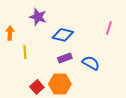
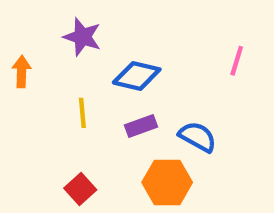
yellow line: (25, 52) -> (82, 113), moved
orange hexagon: (60, 84) -> (167, 182), moved

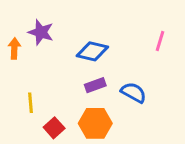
purple star: (82, 37) -> (41, 32), moved
yellow line: (82, 113) -> (31, 103), moved
orange hexagon: (167, 182) -> (95, 123), moved

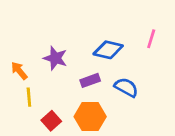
purple star: (41, 32) -> (55, 58), moved
orange arrow: (14, 48) -> (19, 71), moved, turned -42
blue diamond: (92, 51) -> (108, 50), moved

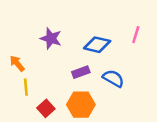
purple star: (55, 58) -> (51, 38), moved

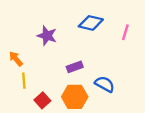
blue diamond: (97, 45) -> (91, 23), moved
blue semicircle: (113, 78) -> (105, 84), moved

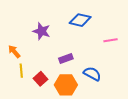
pink line: (125, 32) -> (111, 40), moved, turned 64
red square: (42, 100) -> (41, 79), moved

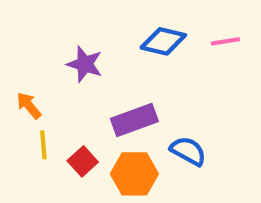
pink line: (111, 40) -> (225, 41), moved
purple rectangle: (66, 59) -> (134, 120), size x1.5

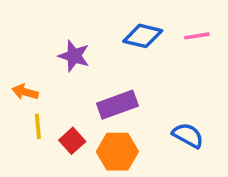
orange arrow: (29, 106) -> (25, 92), turned -35
blue semicircle: (188, 151) -> (188, 135), moved

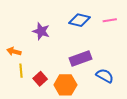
purple rectangle: (117, 105) -> (81, 59), moved

